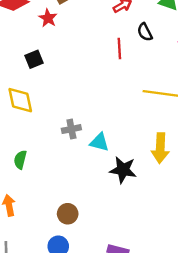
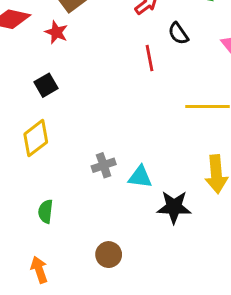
yellow diamond: (20, 100) -> (36, 138), turned 72
brown circle: (68, 214) -> (109, 255), moved

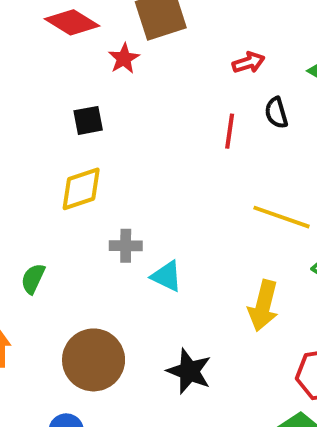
yellow diamond: (36, 138) -> (81, 189), moved
black star: (174, 207) -> (189, 371), moved
brown circle: (109, 255) -> (94, 360), size x1.8

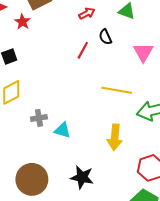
red line: (230, 131) -> (83, 50), turned 30

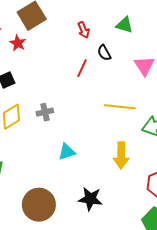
red arrow: (87, 13) -> (84, 30), turned 98
gray cross: (39, 118) -> (45, 112), moved
cyan triangle: (63, 130) -> (67, 152), turned -30

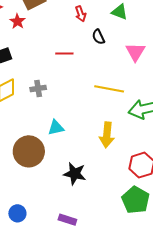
red line: (82, 68) -> (64, 54), moved, turned 60
brown circle: (39, 205) -> (29, 151), moved

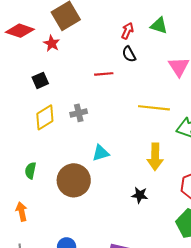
red arrow: (81, 14) -> (127, 31), moved, turned -133
black semicircle: (98, 37) -> (129, 54), moved
black star: (75, 174) -> (140, 195), moved, size x0.7

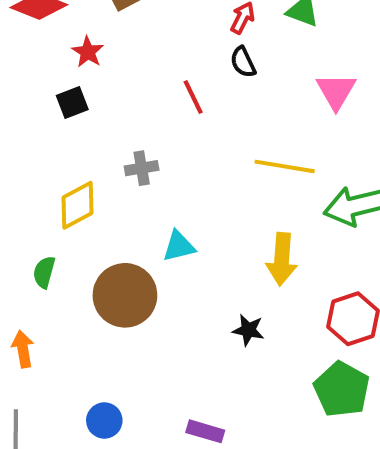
red star: (52, 43) -> (88, 52), moved
red line: (104, 74) -> (193, 97), turned 66
yellow diamond: (45, 117) -> (78, 205), moved

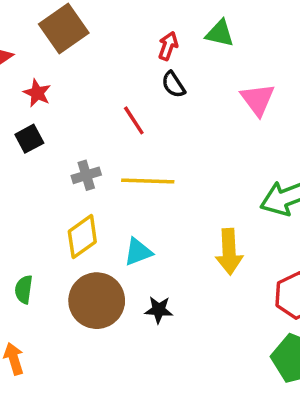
yellow line: (285, 166) -> (148, 181), moved
gray cross: (142, 168) -> (86, 175), moved
yellow diamond: (78, 205) -> (82, 237), moved
black star: (248, 330) -> (159, 310), moved

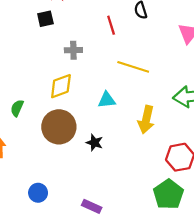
yellow line: (148, 181) -> (133, 67), moved
cyan triangle: (138, 252) -> (107, 100), moved

